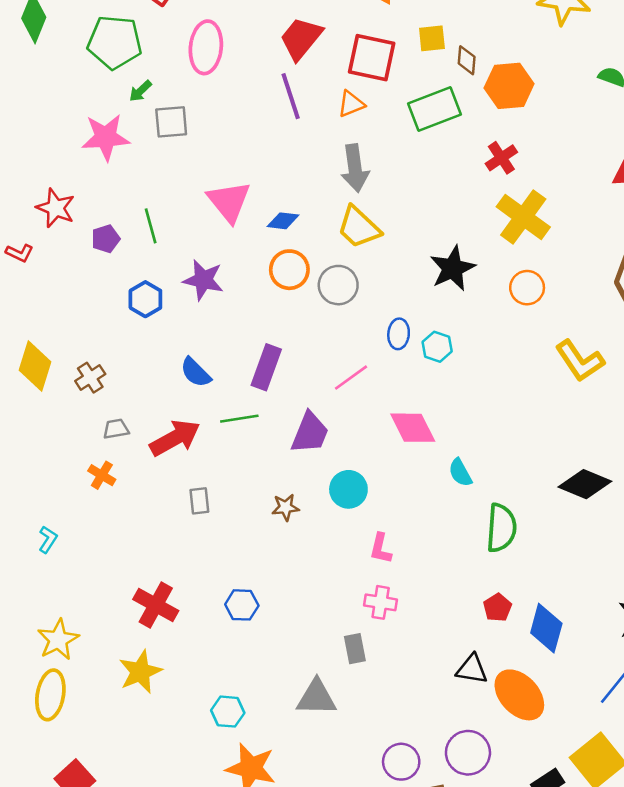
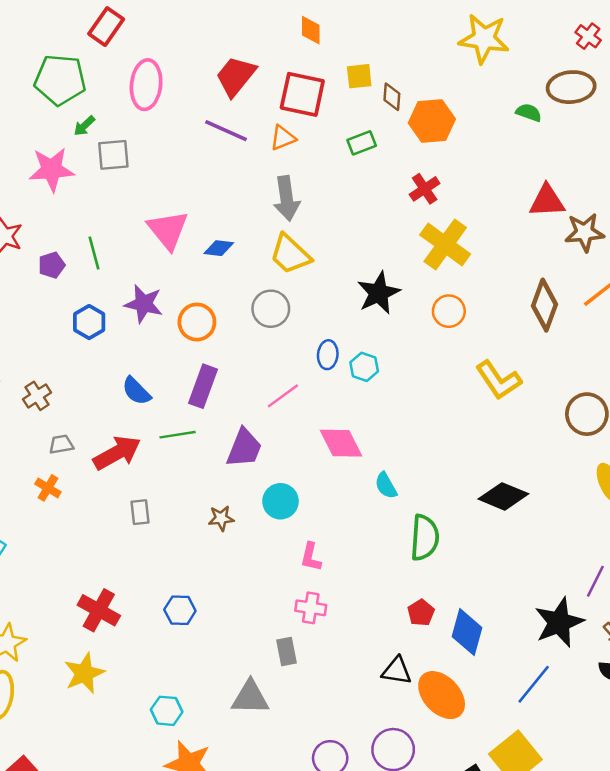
purple line: (291, 96) -> (226, 131), turned -48
green rectangle: (435, 109) -> (362, 143), size x0.6
orange circle: (289, 270) -> (197, 322), moved

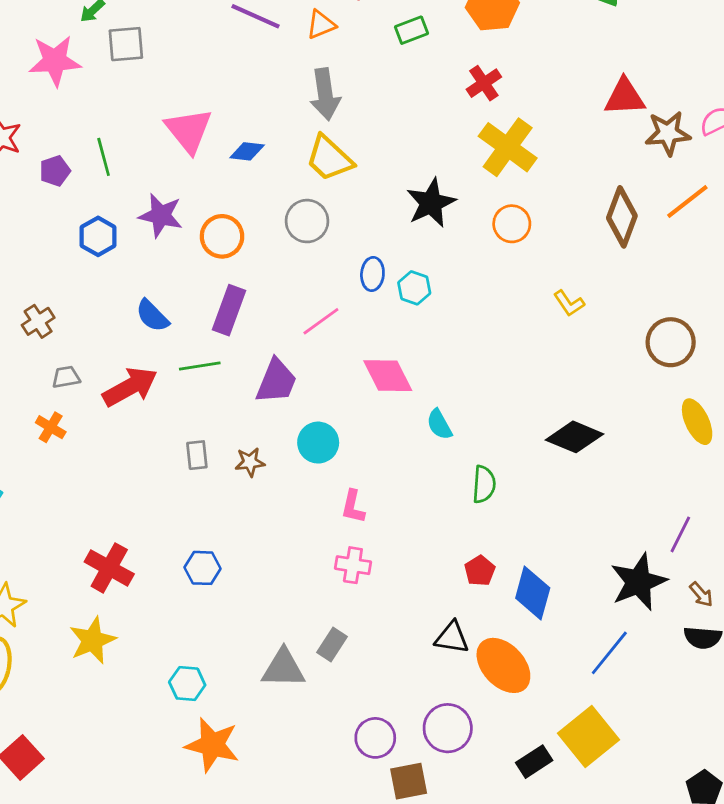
yellow L-shape: (498, 380) -> (569, 303), size x0.6
gray rectangle: (140, 512) -> (197, 455), moved
green semicircle: (425, 538) -> (484, 484), size x0.7
gray rectangle: (287, 651) -> (332, 645), moved, turned 44

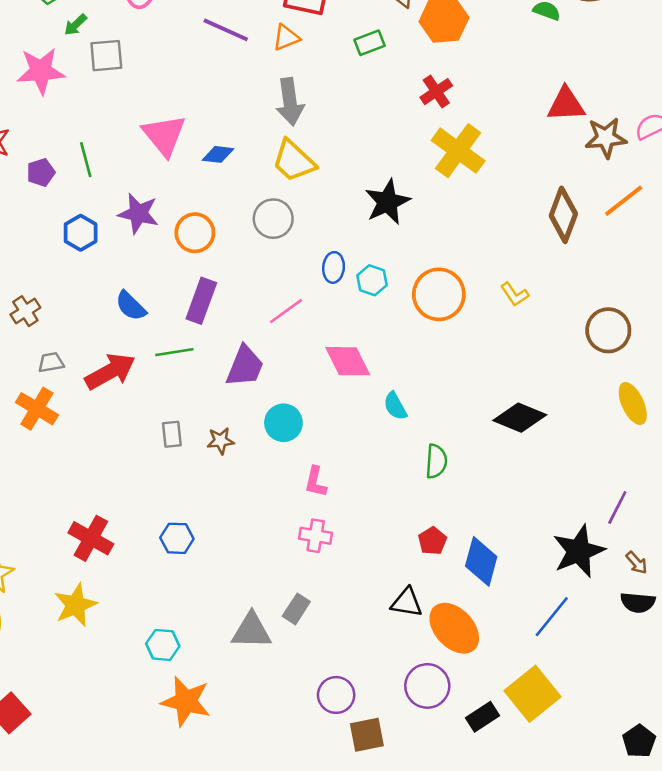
orange circle: (512, 224) -> (439, 294), moved, size x1.5
orange cross: (51, 427) -> (37, 409), size x1.5
purple circle: (448, 728) -> (427, 686), moved

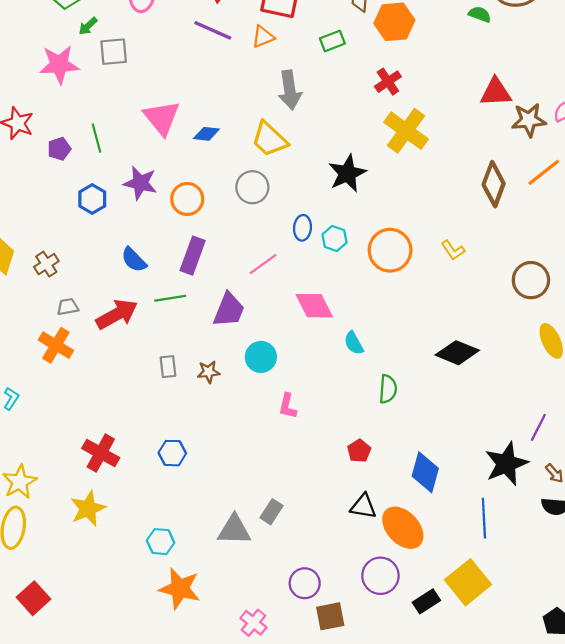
gray arrow: (290, 102) -> (290, 90), moved
pink cross: (316, 536) -> (253, 623), moved, turned 30
red pentagon: (432, 541) -> (359, 451), moved
blue line: (552, 617) -> (484, 518), turned -42

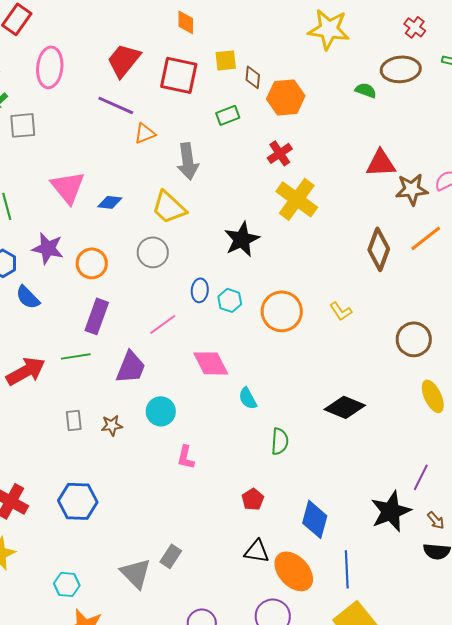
orange triangle: (263, 37) -> (145, 133), moved
blue semicircle: (134, 260) -> (28, 297), moved
blue hexagon: (172, 453) -> (78, 501), size x1.5
blue line: (484, 518) -> (347, 569), moved
gray triangle: (234, 530) -> (136, 573), turned 44

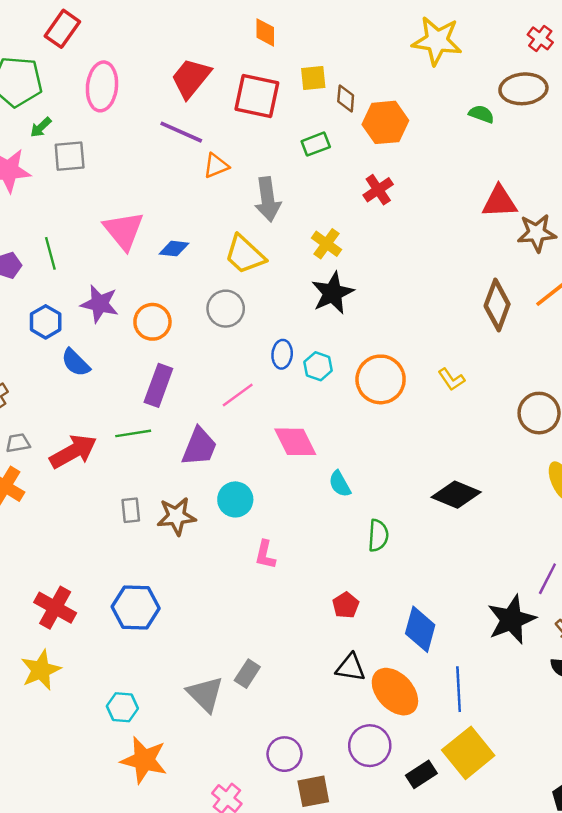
yellow cross: (297, 199) -> (327, 244), moved, size x0.6
brown star: (112, 425) -> (176, 516), size x1.5

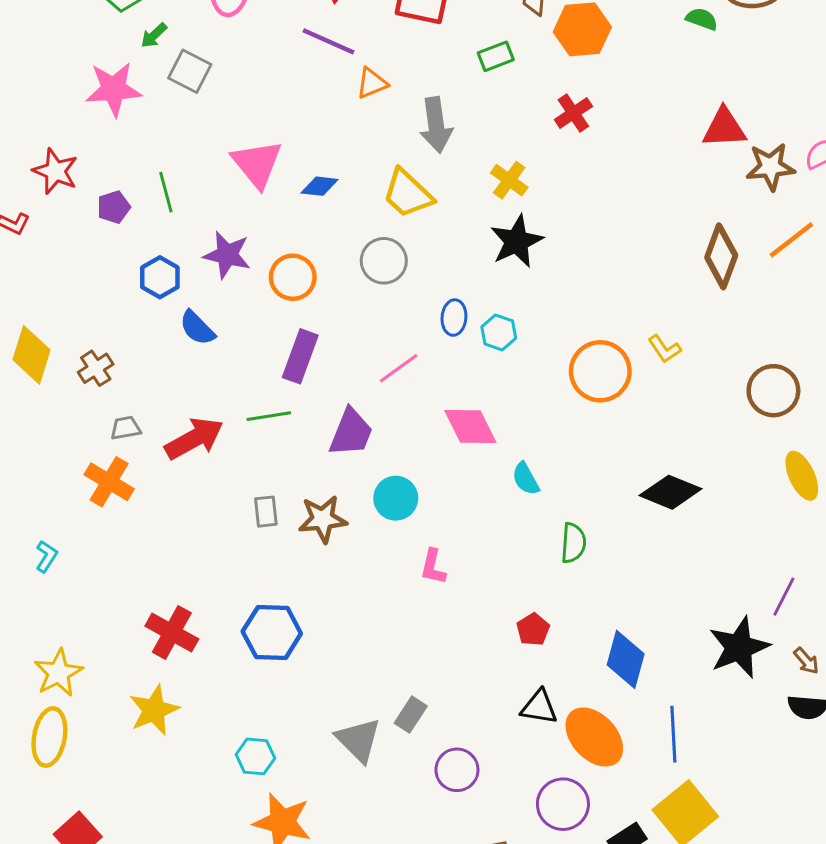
gray square: (70, 156) -> (190, 71), turned 32
orange circle: (381, 379) -> (600, 371), moved
purple circle: (284, 754) -> (457, 770), moved

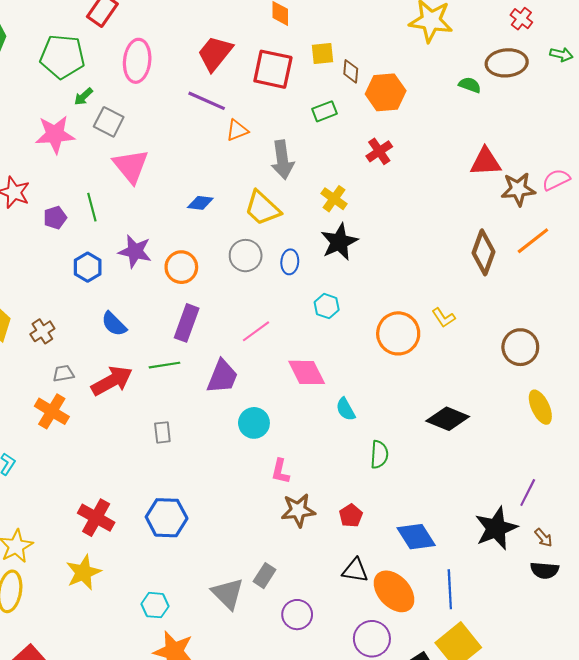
pink triangle: (257, 164) -> (131, 166), moved
blue ellipse: (454, 318) -> (290, 262), moved
blue semicircle: (197, 328) -> (114, 324), moved
brown star: (323, 519) -> (298, 510), moved
blue diamond: (626, 659) -> (416, 537), turned -48

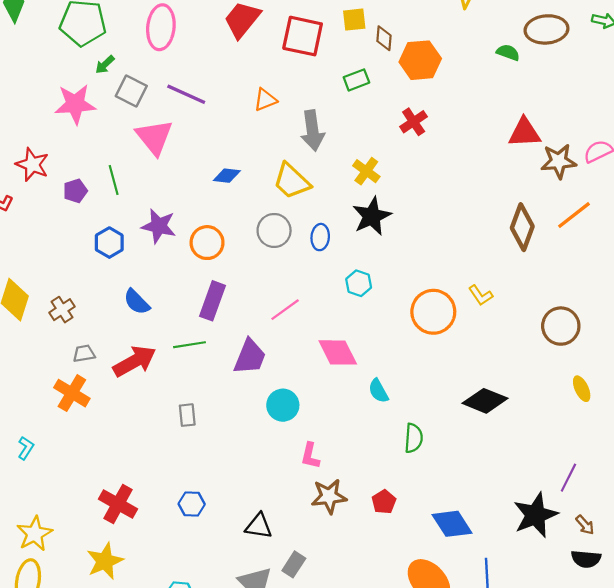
purple line: (207, 101) -> (186, 94), moved
yellow ellipse: (540, 407) -> (582, 389), size x0.7
blue hexagon: (167, 518) -> (192, 504), size x0.6
black triangle: (355, 570) -> (259, 526), moved

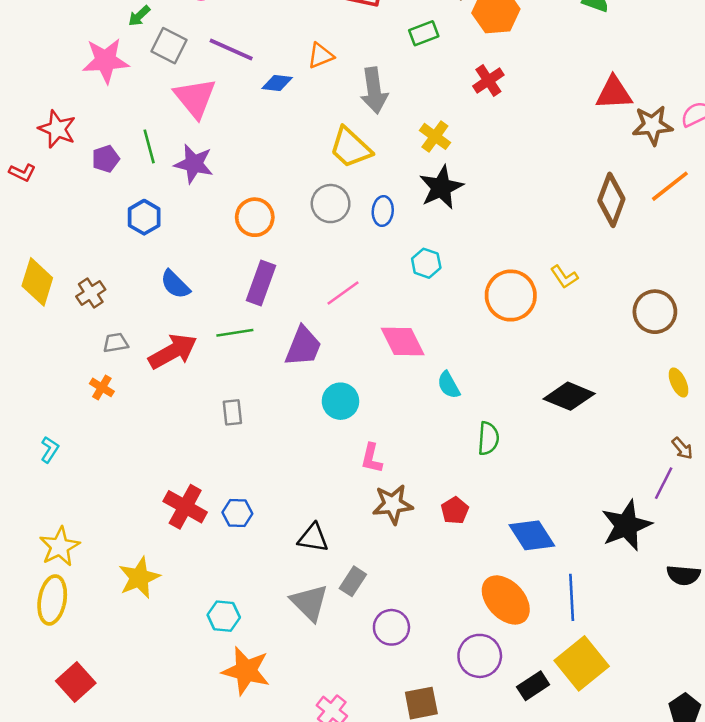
blue diamond: (227, 176) -> (277, 83), moved
purple star: (159, 226) -> (194, 164), moved
orange cross: (72, 393) -> (102, 387), size x0.6
red cross: (118, 504) -> (185, 507), moved
brown arrow: (585, 525) -> (682, 448), moved

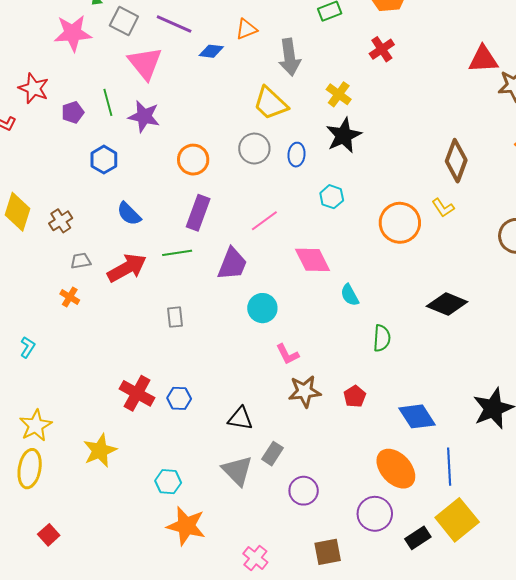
brown diamond: (611, 200) -> (456, 161), moved
pink L-shape: (372, 458) -> (287, 354), turned -40
red square: (76, 682) -> (49, 535), size x0.7

